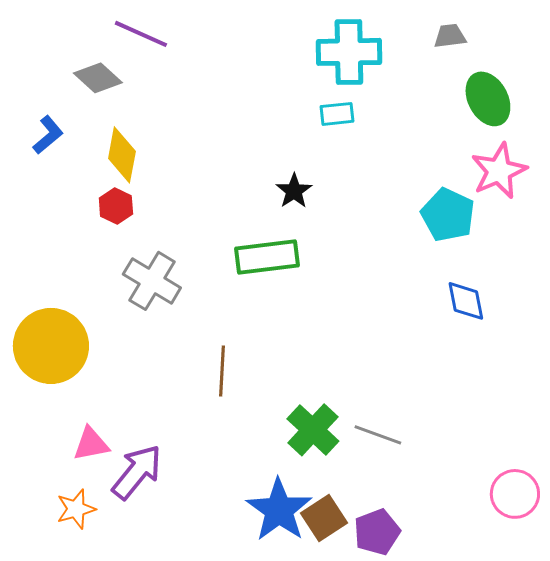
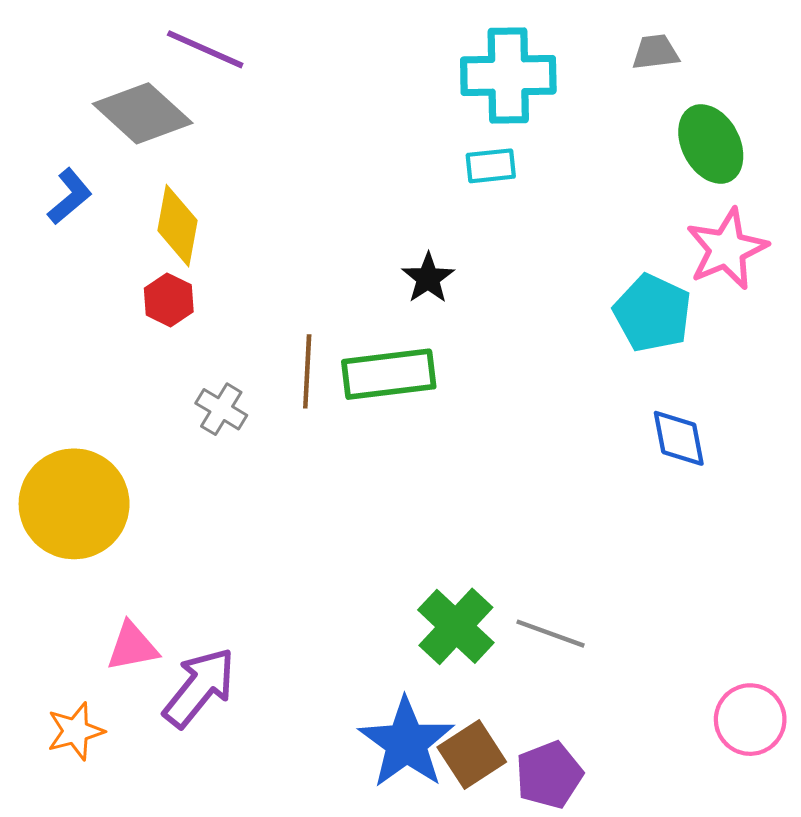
gray diamond: (98, 78) -> (143, 113), size x1.4
gray cross: (152, 281) -> (221, 409), size x0.6
brown line: (222, 371) -> (307, 371), moved
orange star: (76, 509) -> (76, 731), moved

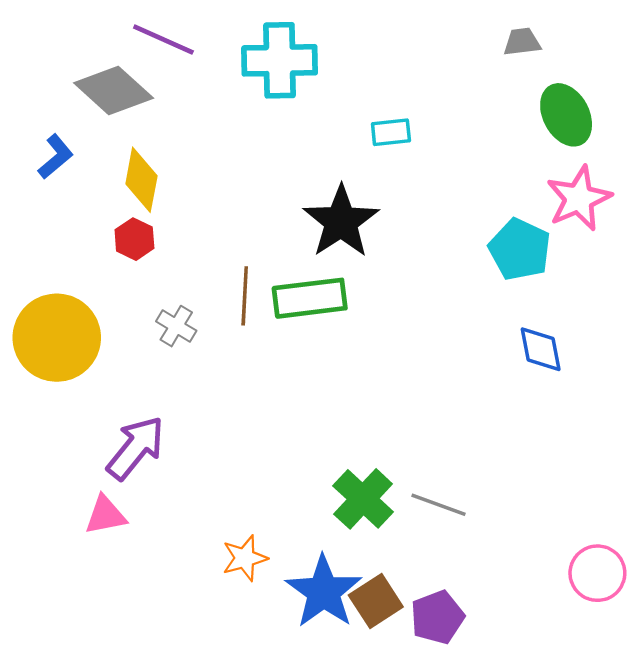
cyan cross: (508, 75) -> (280, 60), moved
black star: (428, 278) -> (341, 222), size x1.8
yellow circle: (74, 504) -> (57, 338), moved
purple arrow: (199, 687) -> (136, 448), moved
orange star: (76, 731) -> (245, 558), moved

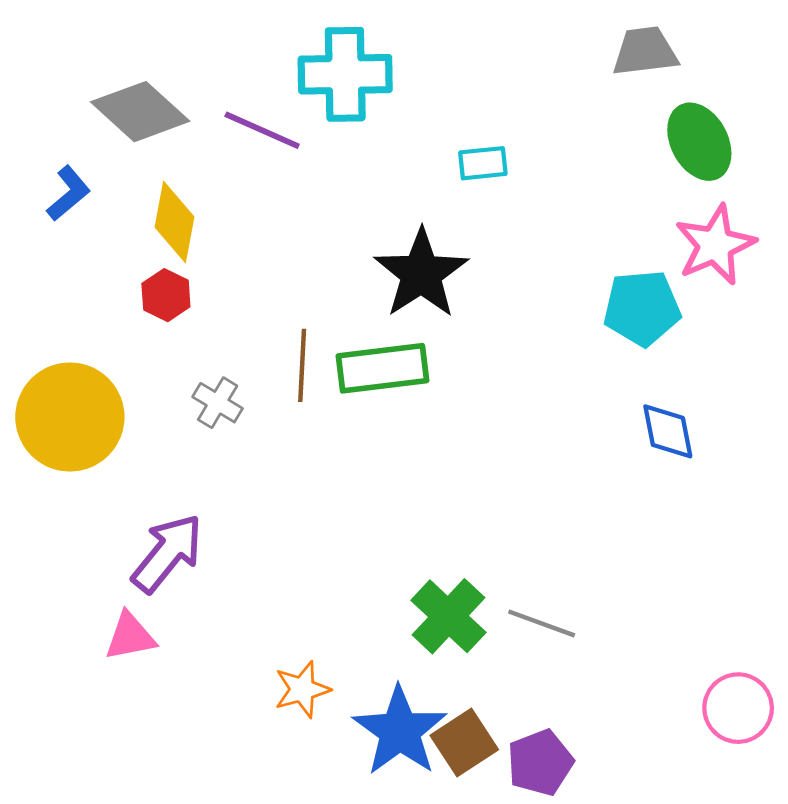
purple line: (163, 39) -> (262, 130), moved
gray trapezoid: (522, 42) -> (645, 51), size x1.4
cyan pentagon: (520, 249) -> (642, 308), turned -30

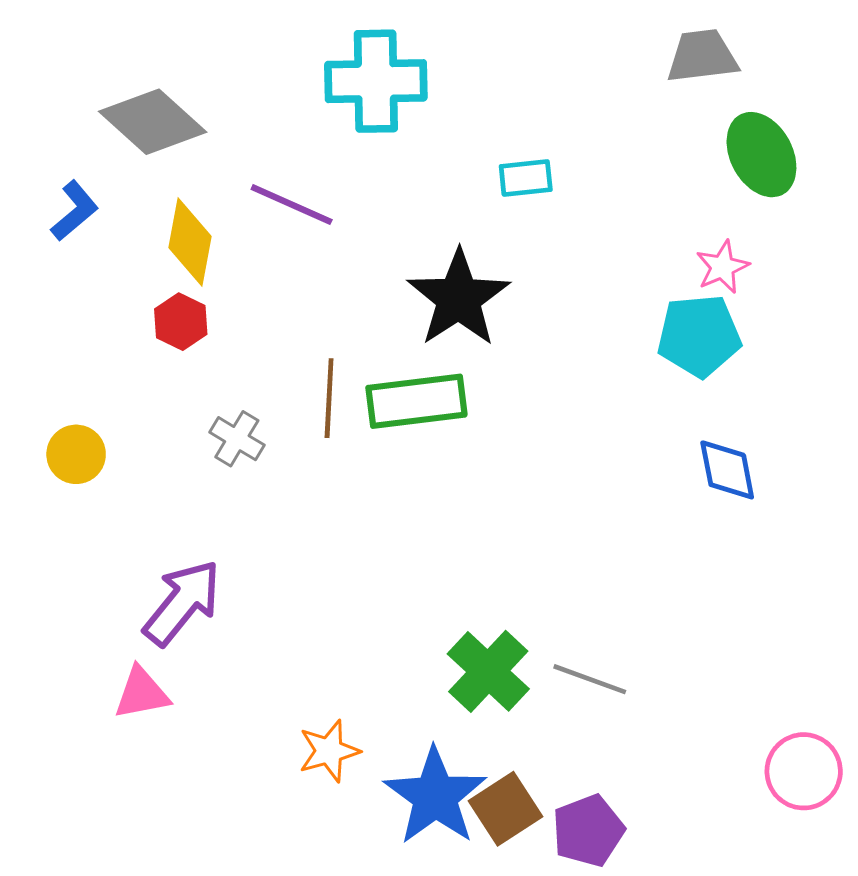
purple line: (262, 130) -> (292, 205), moved
pink star: (715, 245) -> (722, 267), moved, size x0.6
yellow circle: (70, 417) -> (76, 454), size x0.5

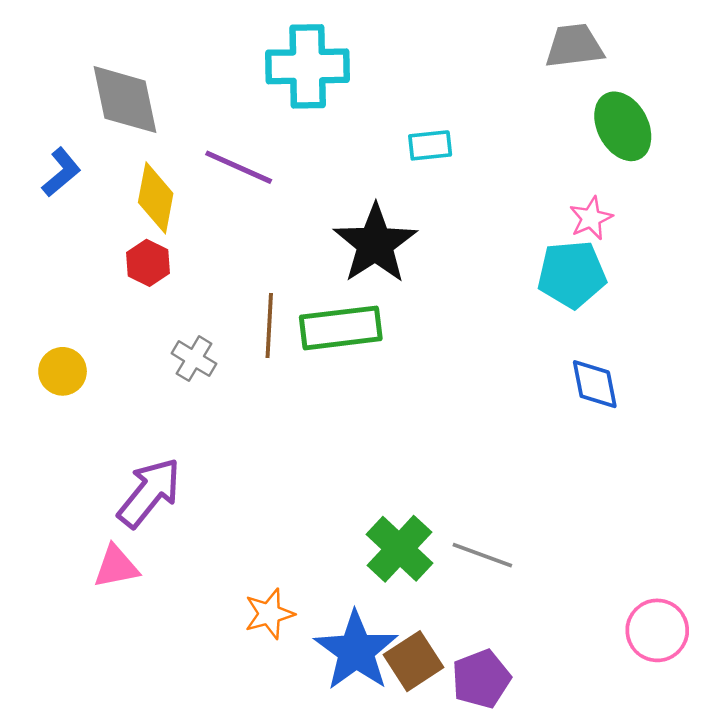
gray diamond: (153, 122) -> (125, 100), turned 36

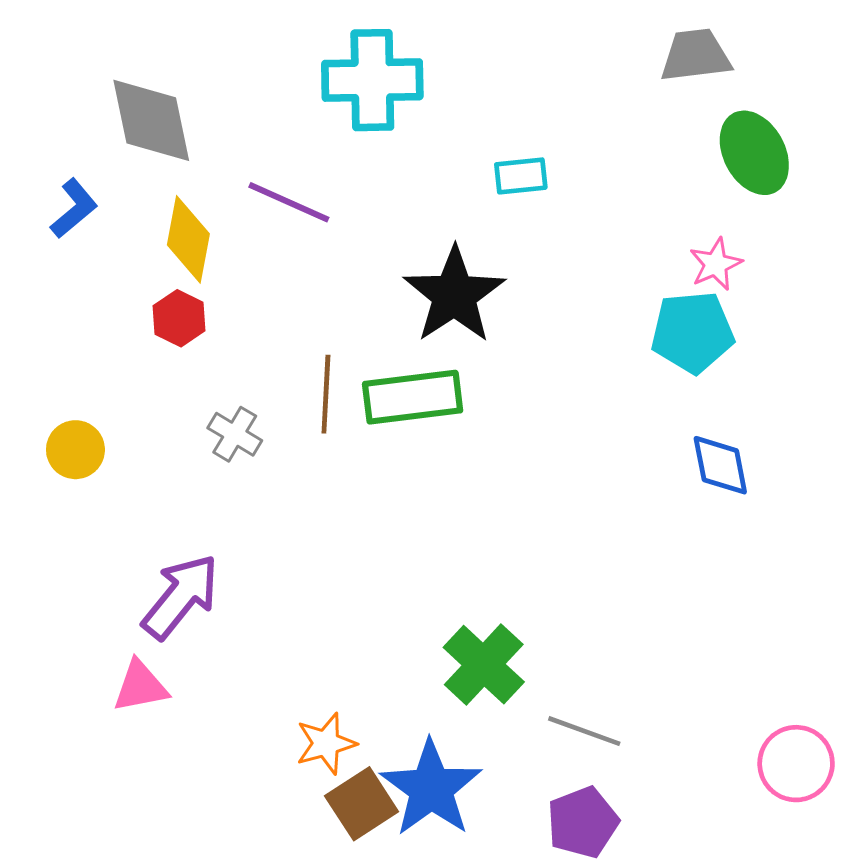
gray line: (482, 555) -> (584, 731), moved
brown square: (413, 661) -> (362, 804), moved

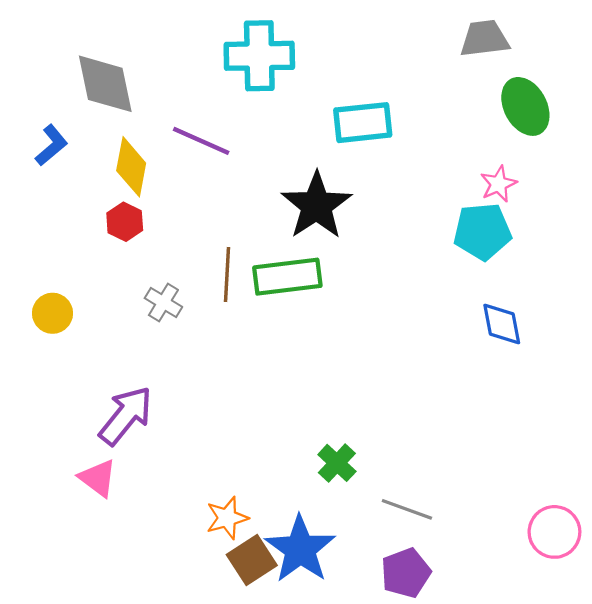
cyan rectangle: (521, 176) -> (363, 123), size x1.6
green cross: (484, 665) -> (337, 463), size x0.7
pink triangle: (140, 686) -> (98, 478), turned 48

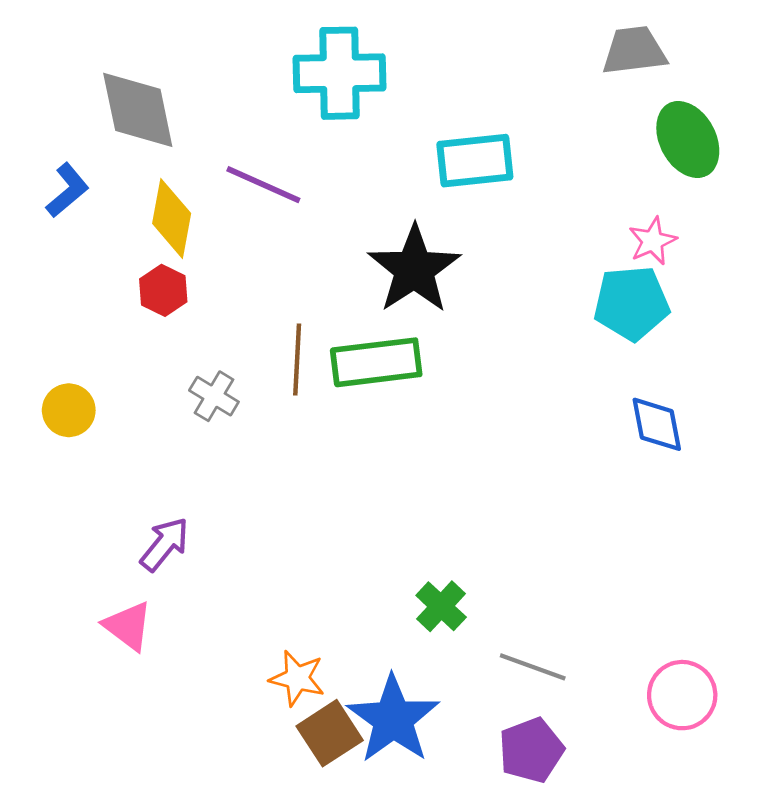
purple arrow: (126, 416) -> (165, 544), size x0.7
orange star: (227, 518) -> (297, 678), turned 30
pink circle: (554, 532) -> (682, 695), moved

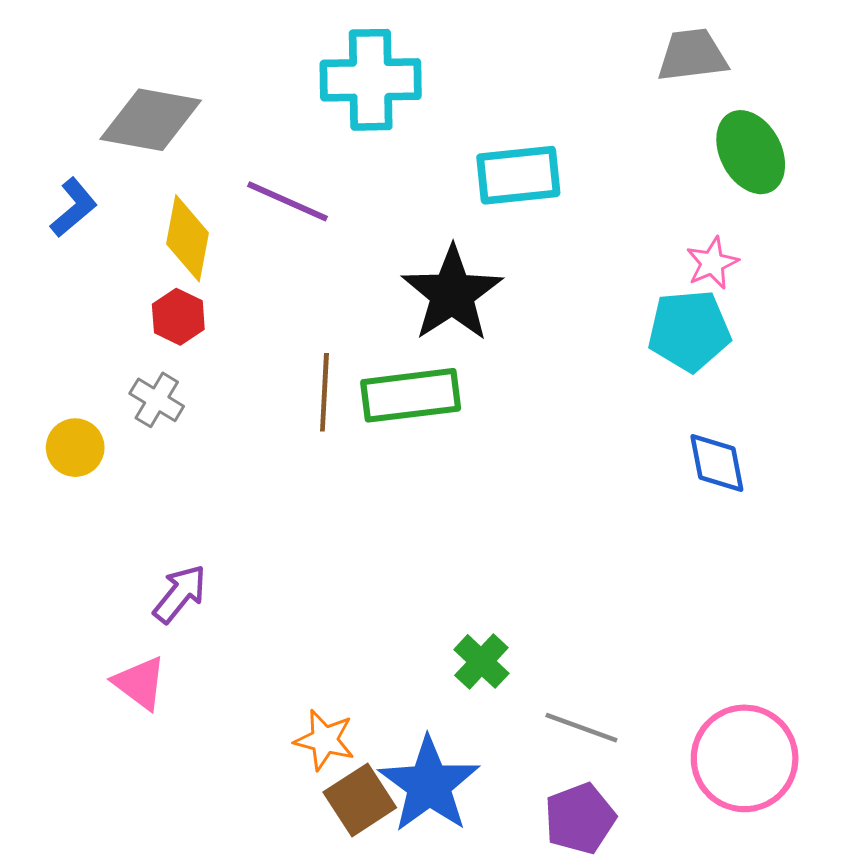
gray diamond: (138, 110) -> (151, 120), turned -68
gray cross: (214, 396) -> (157, 400), moved
pink circle: (682, 695) -> (745, 758), size x1.4

